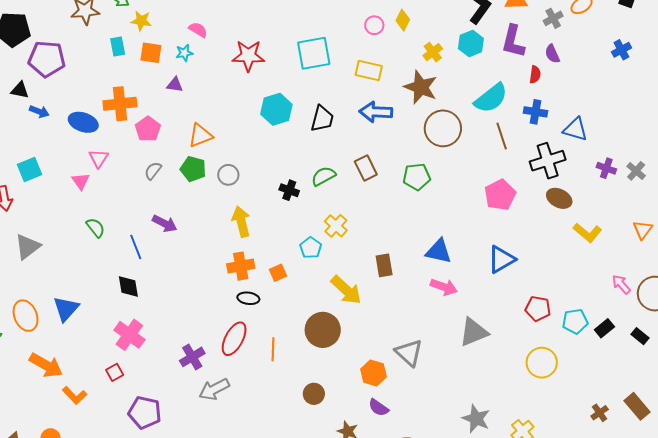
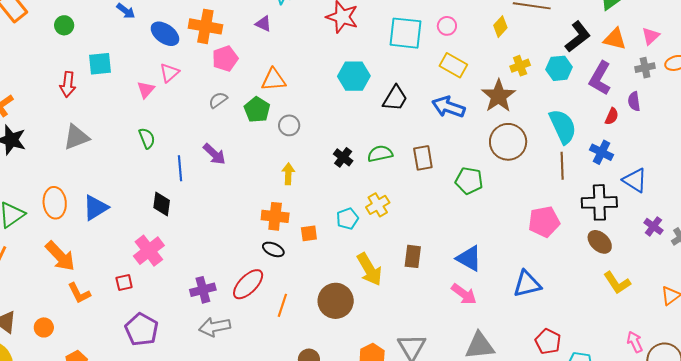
pink circle: (374, 25) -> (447, 26), moved
cyan semicircle: (491, 98) -> (563, 126), turned -93
yellow arrow: (241, 221) -> (288, 174), size x0.7

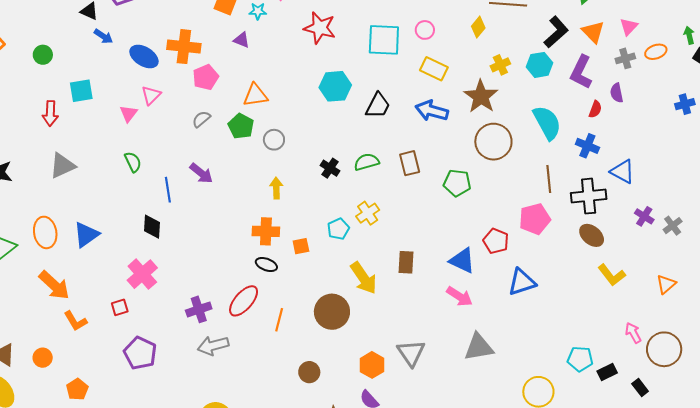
orange triangle: (615, 39) -> (593, 32), turned 35
brown line: (562, 166) -> (549, 179), moved
red pentagon: (548, 342) -> (496, 241), moved

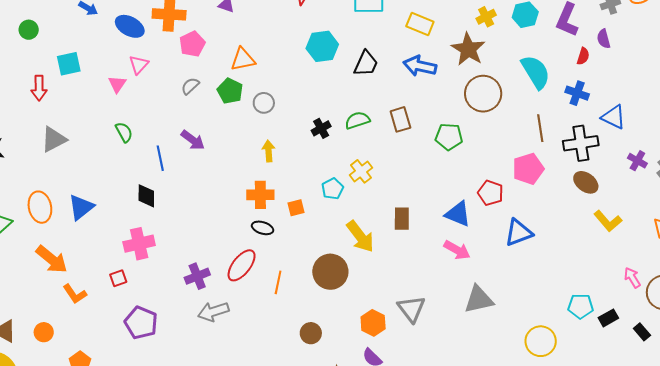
black cross: (330, 168) -> (321, 128), turned 30
pink cross: (142, 274) -> (139, 244), turned 32

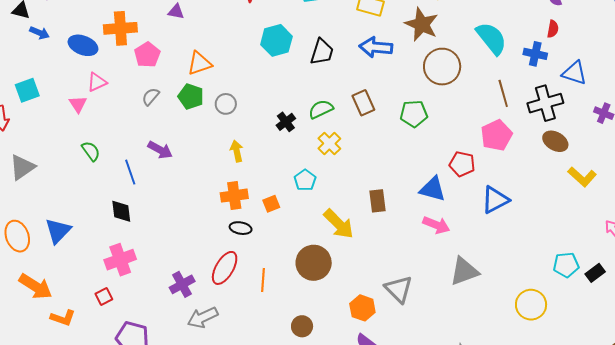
red semicircle: (583, 56) -> (553, 29), moved
pink triangle: (139, 65) -> (97, 82), turned 30
yellow cross: (361, 171) -> (329, 143), moved
orange L-shape: (75, 294) -> (63, 318), turned -30

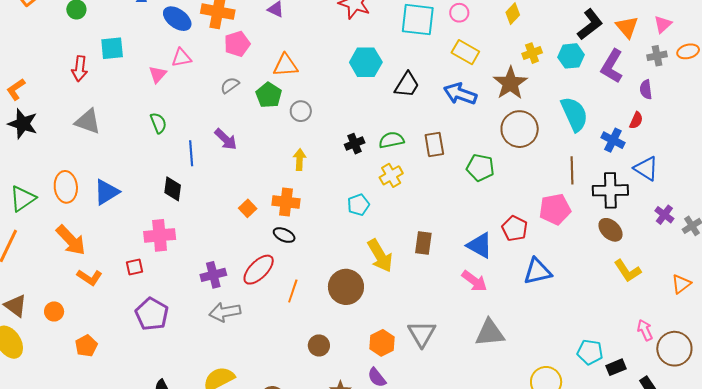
gray triangle: (22, 167) -> (88, 121), turned 40
orange square: (271, 204) -> (248, 208), moved, turned -36

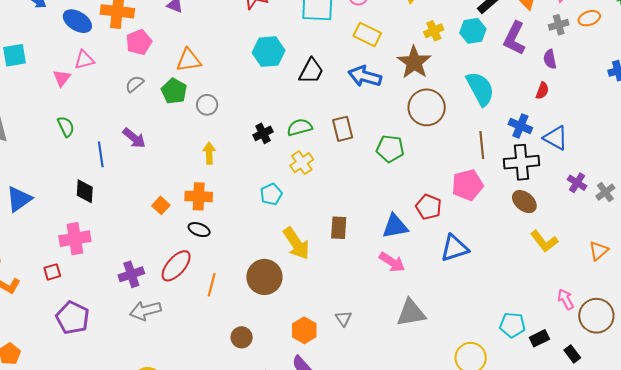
blue cross: (613, 140) -> (520, 126), moved
blue triangle: (480, 245) -> (395, 226), turned -36
gray triangle: (422, 334) -> (343, 318), size x0.6

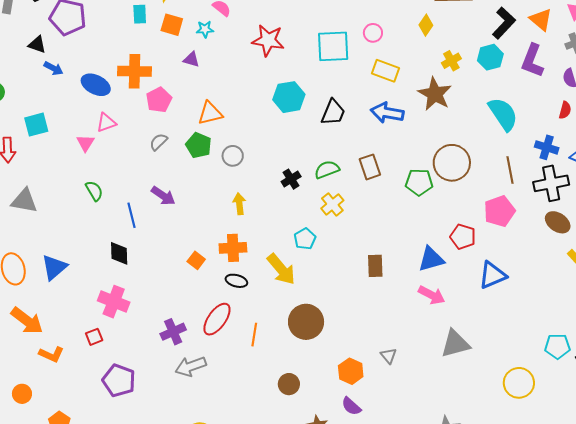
brown circle: (427, 107) -> (452, 163), moved
pink cross: (75, 239) -> (114, 302), turned 36
yellow arrow: (296, 243) -> (281, 269), moved

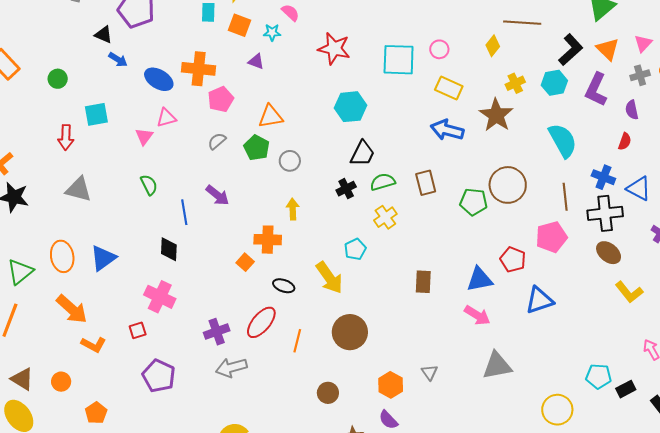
black trapezoid: (333, 112) -> (362, 154), moved
orange cross: (233, 248) -> (268, 240), moved

